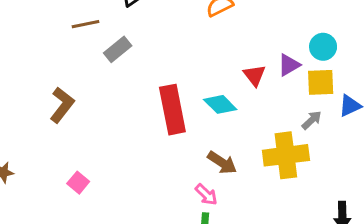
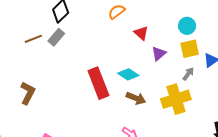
gray rectangle: (118, 49) -> (56, 37), moved
purple triangle: (289, 65) -> (159, 54), moved
red triangle: (254, 75) -> (141, 33), moved
brown arrow: (222, 163) -> (136, 98), moved

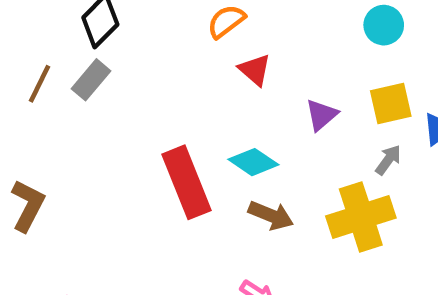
cyan circle: (187, 26) -> (384, 25), moved
red triangle: (141, 33) -> (255, 70), moved
brown line: (33, 39) -> (39, 84), turned -42

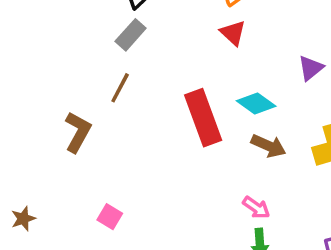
red triangle: (255, 70) -> (233, 33), moved
brown line: (39, 84) -> (120, 88), moved

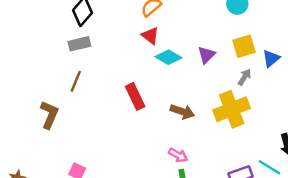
gray rectangle: (131, 35) -> (79, 44), turned 40
cyan diamond: (256, 103) -> (168, 57), moved
red rectangle: (203, 118) -> (135, 96), size x0.7

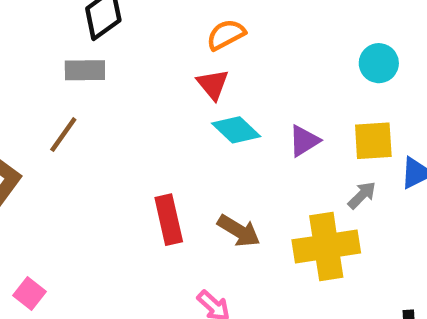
red rectangle: (135, 96) -> (169, 220), moved

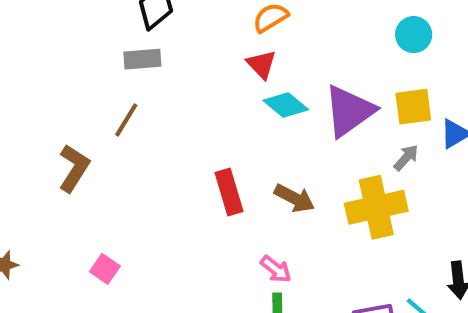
purple triangle: (304, 141) -> (349, 111), size x1.8

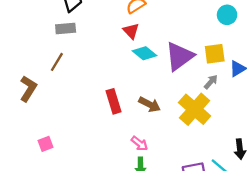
cyan circle: (414, 35) -> (227, 15), moved
yellow cross: (376, 207) -> (195, 109), turned -36
pink square: (105, 269) -> (46, 144), turned 35

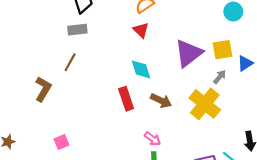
cyan diamond: (145, 53) -> (141, 69), moved, turned 35

